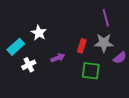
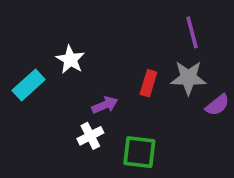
white cross: (29, 65) -> (90, 136), moved
green square: (91, 71) -> (139, 152), moved

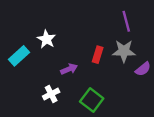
white cross: (90, 136) -> (51, 94), moved
green square: (139, 152) -> (92, 100), turned 30

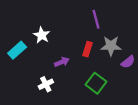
purple line: (126, 21) -> (96, 19), moved
green square: (92, 100) -> (96, 83), moved

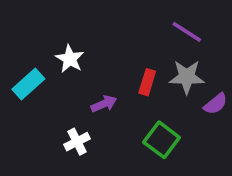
purple line: (96, 19) -> (187, 32), moved, turned -42

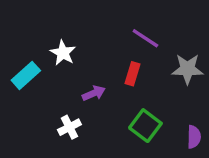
purple line: (187, 32) -> (145, 38), moved
gray star: (187, 77) -> (187, 69), moved
purple semicircle: (216, 104) -> (194, 137), moved, turned -50

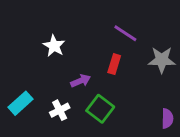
cyan rectangle: (26, 75) -> (21, 103), moved
green square: (145, 126) -> (100, 109), moved

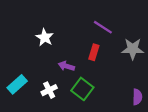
purple arrow: (81, 81) -> (66, 66), turned -140

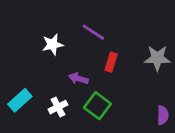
purple line: (103, 27) -> (93, 32), moved
white star: (45, 37) -> (53, 44), turned 30

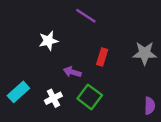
purple line: (93, 32) -> (86, 16), moved

